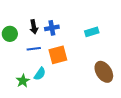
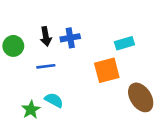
orange square: (58, 55) -> (107, 70), moved
cyan semicircle: (40, 74) -> (54, 100), turned -96

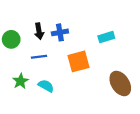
orange square: (107, 70) -> (78, 61), moved
green star: (31, 110) -> (20, 81), moved

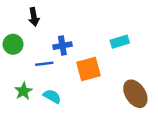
black arrow: (39, 31) -> (34, 17), moved
blue cross: (60, 32) -> (62, 46), moved

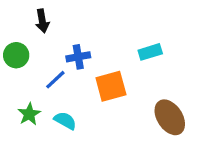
blue line: (44, 64) -> (55, 80), turned -36

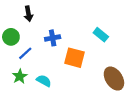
cyan rectangle: (150, 52) -> (101, 35), turned 56
blue line: (55, 80) -> (25, 53), moved
orange square: (111, 86) -> (75, 58), turned 30

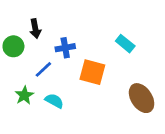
black arrow: (28, 14) -> (35, 29), moved
blue line: (25, 53) -> (43, 69), moved

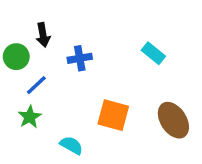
blue line: (43, 69) -> (36, 85), moved
orange square: (92, 72) -> (113, 115), moved
cyan semicircle: (54, 101) -> (71, 145), moved

